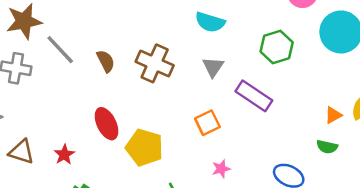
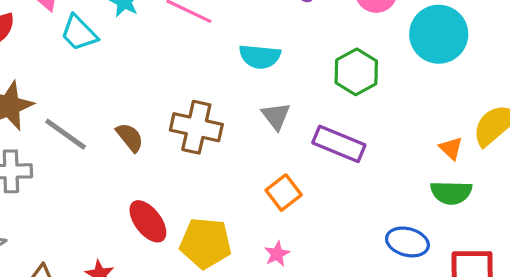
orange triangle: (333, 115) -> (451, 148), turned -36
green semicircle: (327, 147) -> (451, 193), size x1.4
pink star: (221, 169) -> (277, 254), moved

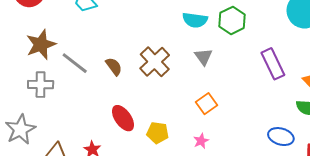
green hexagon: (356, 72) -> (232, 20), moved
brown cross: (196, 127) -> (155, 62), turned 32
purple rectangle: (339, 144) -> (273, 64), moved, turned 40
yellow pentagon: (205, 243) -> (158, 133), size x0.7

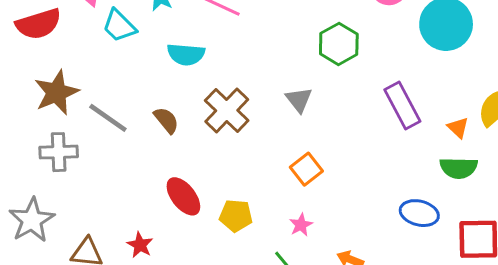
cyan semicircle: (195, 20) -> (186, 54), moved

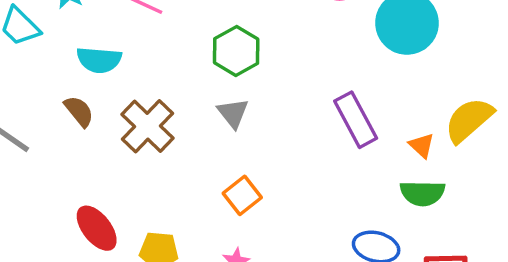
green hexagon: (339, 44) -> (236, 51), moved
brown semicircle: (166, 120) -> (79, 111), moved

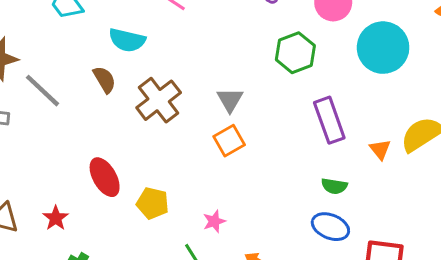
green hexagon: (236, 51) -> (295, 53), moved
green semicircle: (422, 193) -> (334, 186), moved, size x0.7
orange square: (242, 195) -> (229, 141), moved

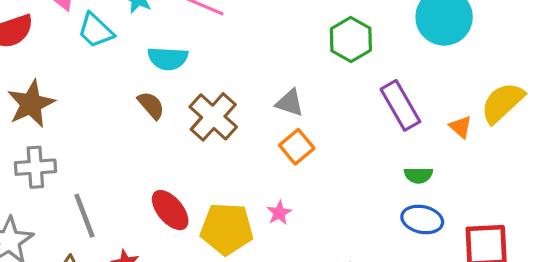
gray line: (43, 91) -> (84, 216), moved, turned 36
gray triangle: (230, 100) -> (290, 103), turned -32
yellow pentagon: (153, 203) -> (227, 229), size x1.5
pink star: (214, 221) -> (279, 213), moved

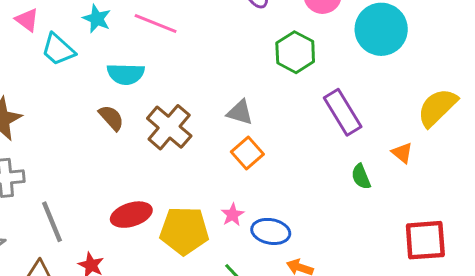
orange triangle: (461, 127) -> (402, 153), moved
green semicircle: (418, 175) -> (361, 177), turned 70
red ellipse: (170, 210) -> (131, 215), turned -66
blue ellipse: (422, 219) -> (271, 231), moved

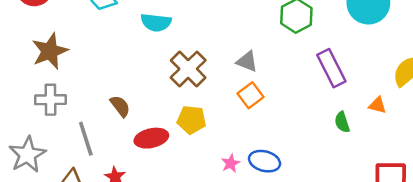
brown semicircle: (111, 118) -> (120, 106), moved
orange triangle: (402, 153) -> (377, 105), turned -30
pink star: (233, 215) -> (231, 163), moved
yellow pentagon: (184, 231) -> (191, 120), moved, size x0.7

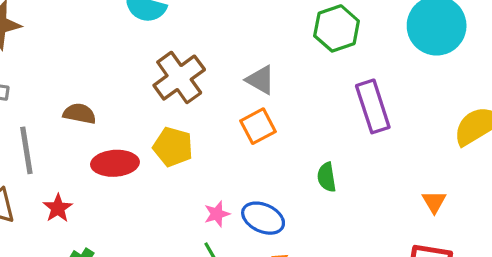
orange triangle: (377, 105) -> (434, 202), moved, turned 36
brown semicircle: (120, 106) -> (80, 114), turned -50
green semicircle: (342, 122) -> (327, 177), moved

